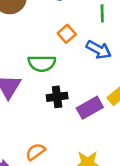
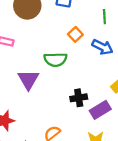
black cross: (57, 97) -> (79, 98), moved
purple rectangle: (90, 108) -> (100, 110), moved

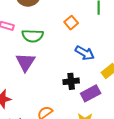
blue arrow: (102, 47) -> (85, 53), moved
green semicircle: (55, 60) -> (33, 36), moved

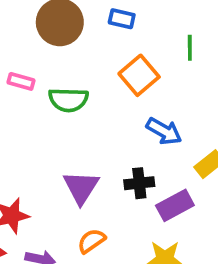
orange square: (71, 23) -> (139, 75), size x1.5
purple triangle: (26, 62) -> (81, 187), moved

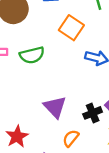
black cross: (139, 183) -> (93, 113), moved

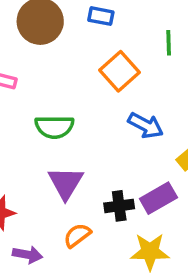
green semicircle: (32, 55) -> (54, 127), moved

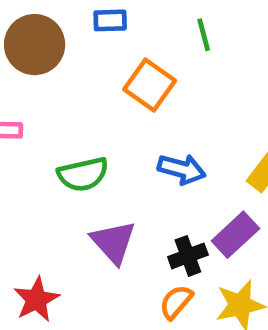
blue arrow: (146, 125) -> (182, 169), moved
orange semicircle: (77, 235) -> (176, 302), moved

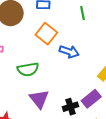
orange square: (150, 85) -> (46, 34), moved
blue arrow: (182, 169) -> (69, 52), moved

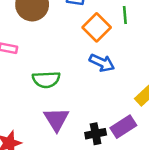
orange square: (46, 34) -> (97, 27), moved

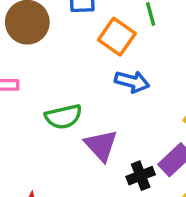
purple triangle: (56, 119) -> (101, 145), moved

